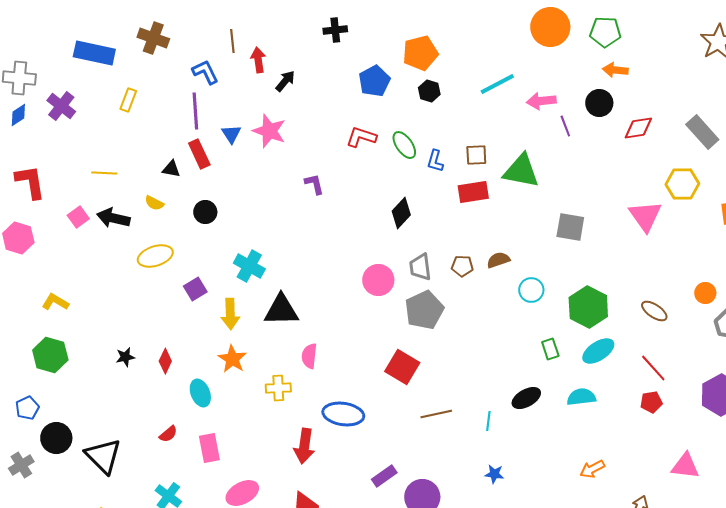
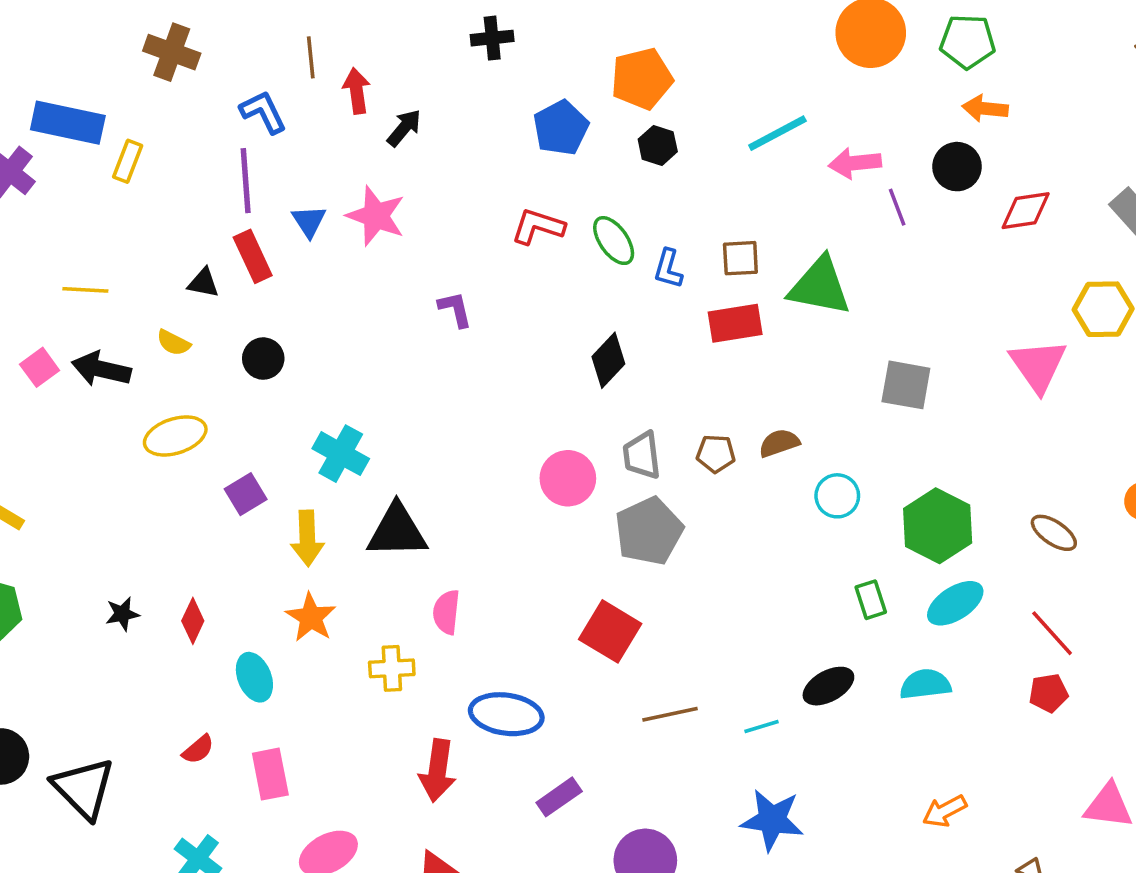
blue rectangle: (94, 53) -> (68, 123), moved
cyan line: (488, 421) -> (762, 727), turned 66
blue star: (494, 474) -> (772, 820), size x1.8
purple rectangle: (384, 476) -> (559, 797), moved

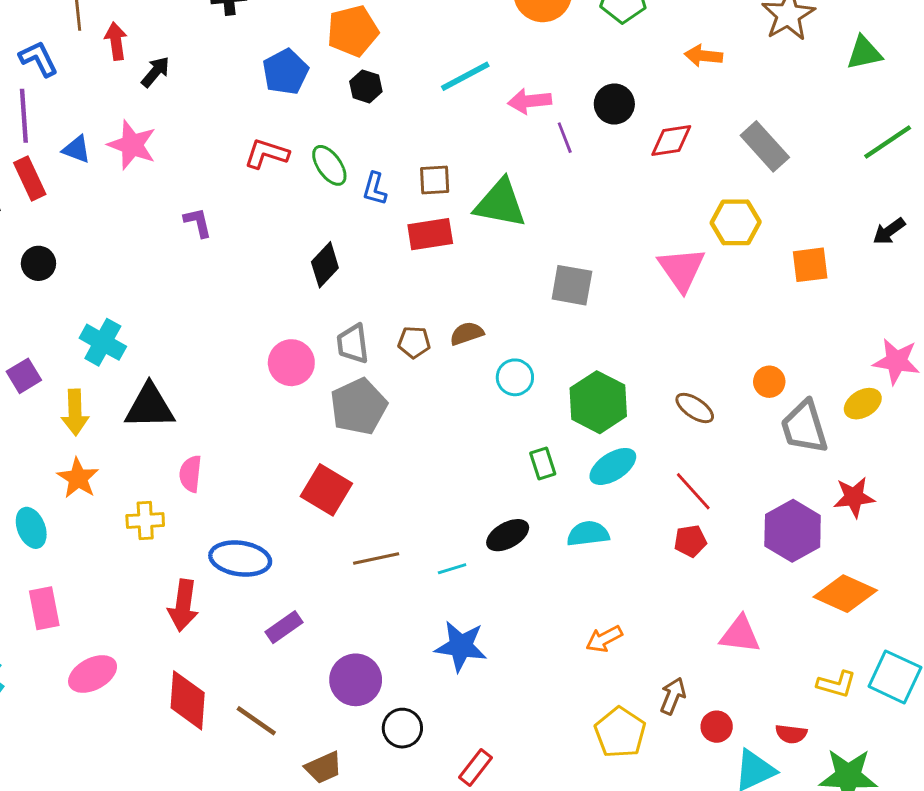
orange arrow: (985, 108) -> (703, 56), moved
blue triangle: (309, 221) -> (76, 149), turned -36

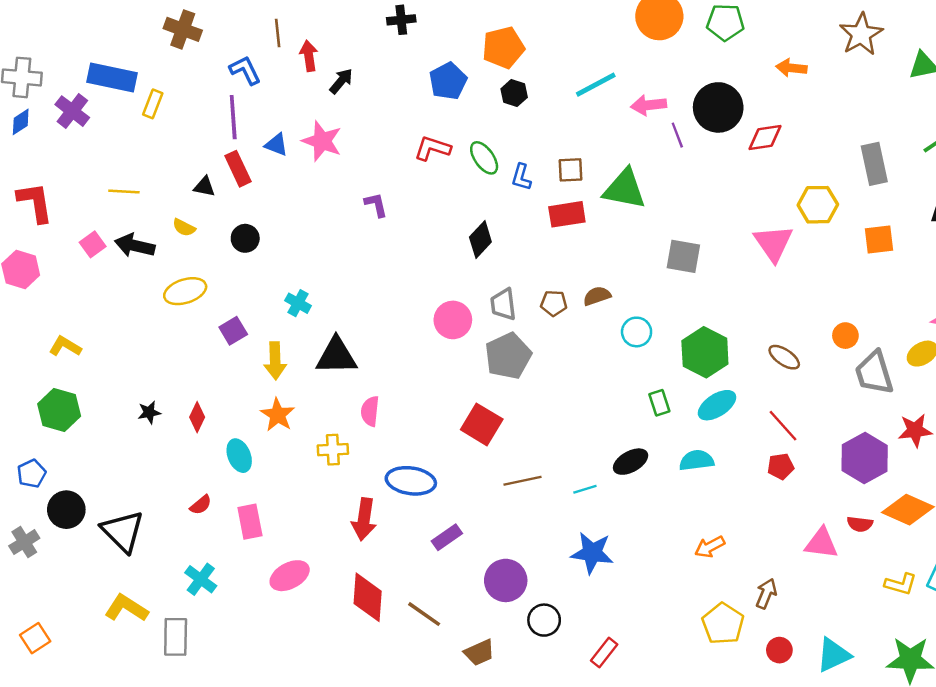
black circle: (614, 104) -> (718, 107), size x1.5
gray rectangle: (765, 146) -> (874, 164), moved, turned 30
cyan cross: (103, 342) -> (298, 303), size x0.7
red circle: (717, 727) -> (779, 650), moved
red semicircle: (791, 734) -> (860, 524), moved

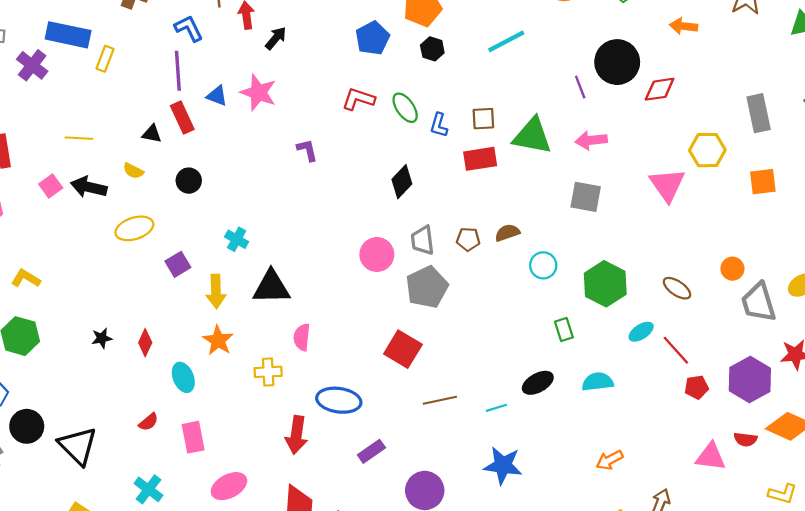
pink arrow: (649, 105) -> (591, 140), moved
cyan ellipse: (717, 405) -> (641, 332), moved, size x0.7
red pentagon: (781, 466) -> (697, 387), moved

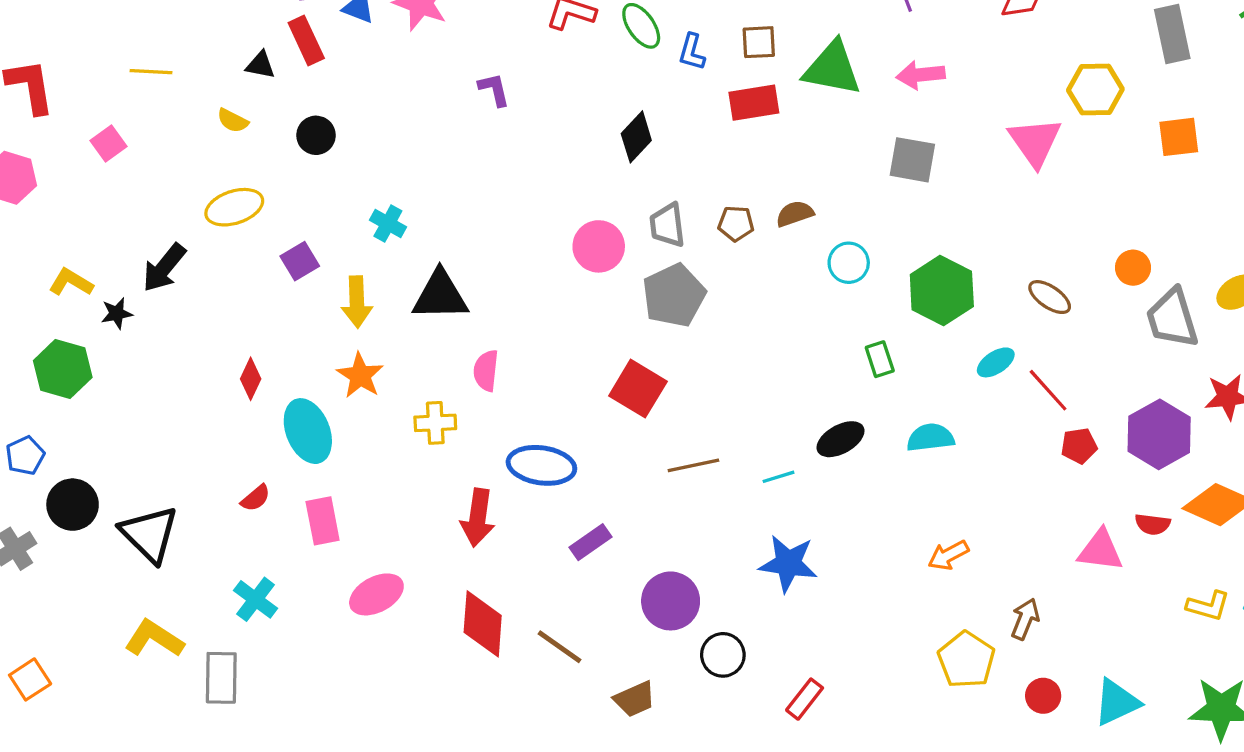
black arrow: (89, 187) -> (164, 268), moved, turned -64
black star: (102, 338) -> (117, 313), moved
cyan ellipse: (183, 377) -> (308, 431), size x1.4

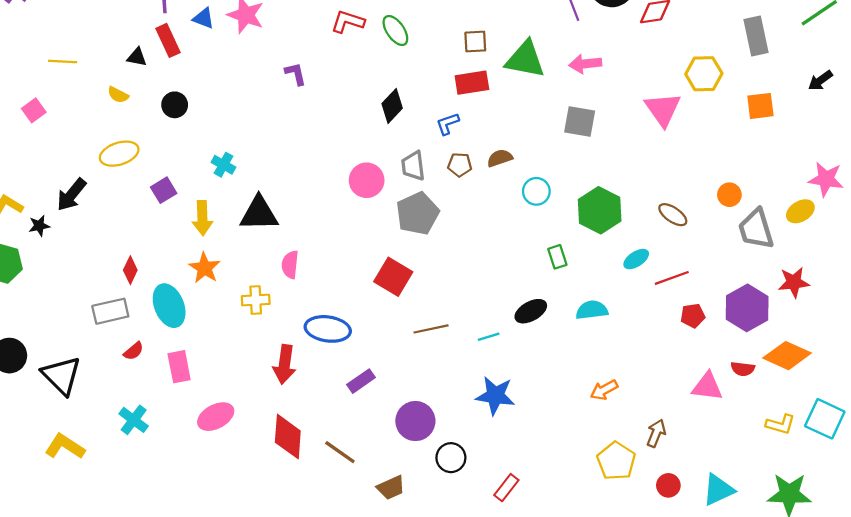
blue L-shape: (692, 52) -> (448, 124), moved, turned 55
red line: (1048, 390) -> (672, 278), turned -68
gray rectangle: (221, 678) -> (110, 311), moved, turned 76

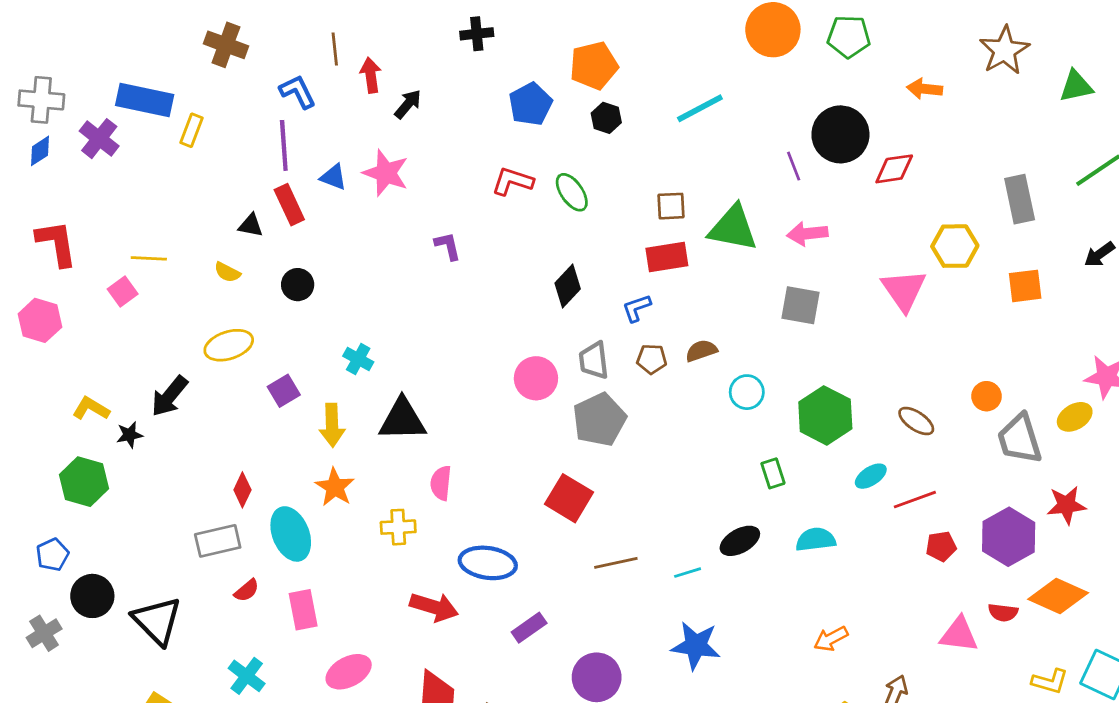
yellow line: (63, 62) -> (149, 258), moved
red arrow: (284, 364) -> (434, 607), turned -81

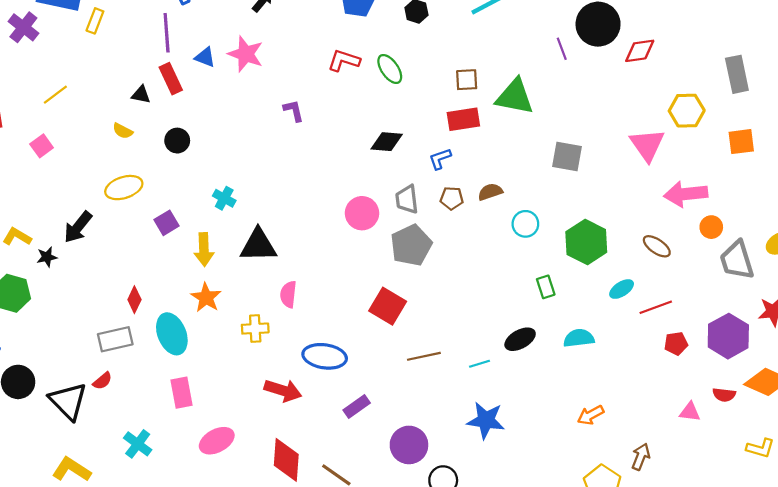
pink arrow: (807, 234) -> (686, 194), moved, size x1.4
yellow line: (149, 258) -> (55, 95), moved, turned -40
black diamond: (568, 286) -> (387, 142), turned 52
red semicircle: (247, 590) -> (102, 381), moved
pink triangle: (959, 635) -> (690, 412), size x0.7

